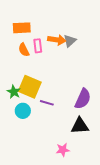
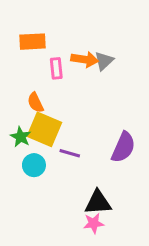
orange semicircle: (24, 50) -> (35, 103), moved
black triangle: (80, 126) -> (98, 202), moved

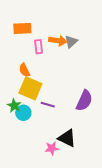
green star: (21, 137) -> (14, 106), moved
black triangle: (98, 202) -> (67, 138), turned 30
pink star: (94, 223) -> (52, 148), moved

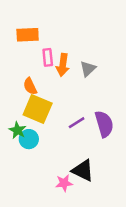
orange arrow: (58, 41) -> (63, 65), moved, turned 90
gray triangle: (71, 42) -> (88, 69), moved
purple semicircle: (84, 101) -> (104, 124), turned -40
purple line: (48, 105) -> (77, 123), moved, turned -48

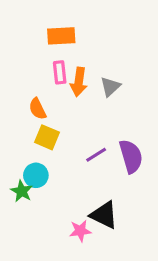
orange rectangle: (28, 35) -> (61, 36), moved
yellow square: (38, 109) -> (47, 137), size x0.7
green star: (17, 130) -> (22, 191), moved

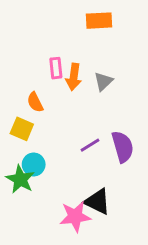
orange rectangle: (61, 36) -> (99, 21), moved
yellow square: (47, 137) -> (22, 129), moved
green star: (22, 191) -> (20, 179), size x1.4
pink star: (80, 231) -> (75, 216), size x1.5

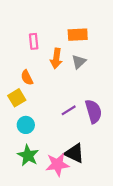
orange rectangle: (99, 21) -> (78, 35), moved
pink rectangle: (56, 68) -> (34, 41), moved
yellow square: (22, 129) -> (17, 98), turned 36
green star: (20, 179) -> (28, 155), moved

